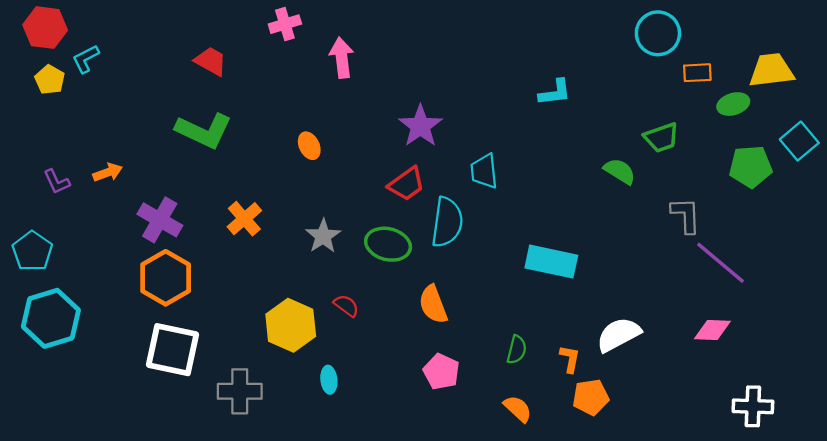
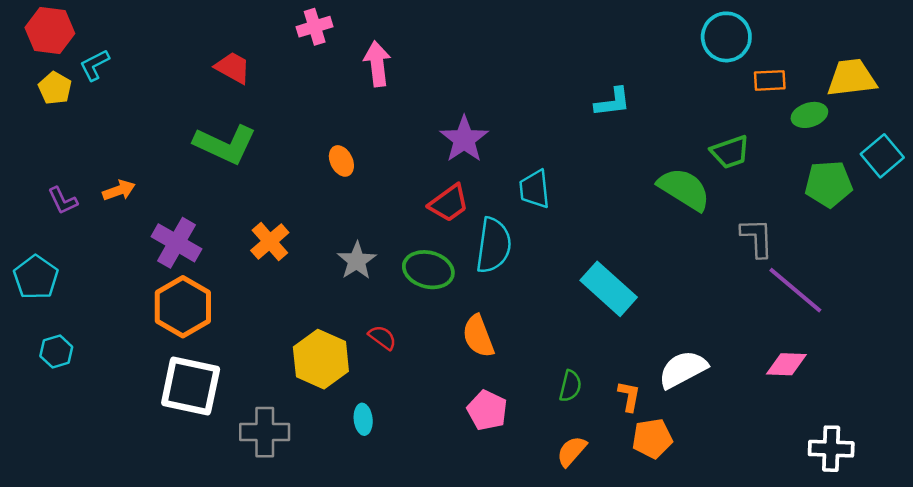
green semicircle: (620, 171) -> (684, 189), size x1.5
cyan rectangle: (551, 262) -> (609, 289), turned 30
cyan hexagon: (51, 318) -> (56, 351), size x0.5
orange semicircle: (518, 409) -> (572, 451), turned -92

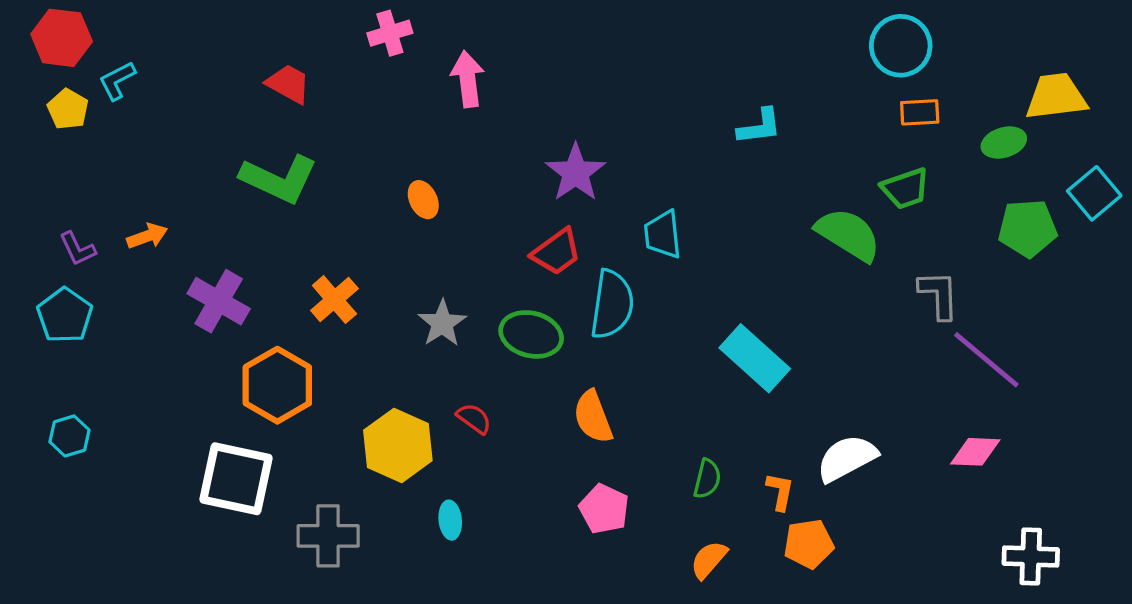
orange rectangle: (770, 80) -> (920, 112), moved
cyan pentagon: (36, 277) -> (65, 315), moved
orange hexagon: (183, 307) -> (277, 385), moved

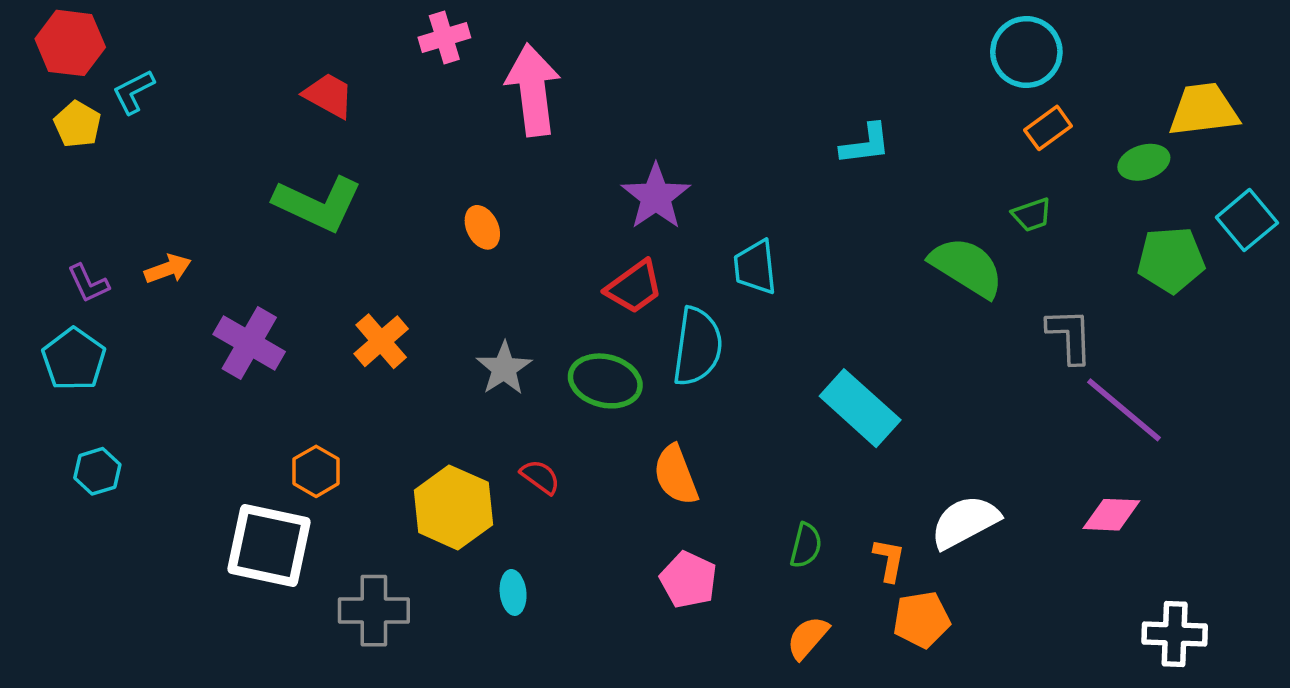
pink arrow: (468, 79) -> (533, 90), size x1.4
orange rectangle: (920, 112) -> (1048, 128), turned -33
green trapezoid: (905, 189) -> (1032, 215), size x0.7
orange hexagon: (277, 385) -> (316, 471), moved, size x0.6
cyan hexagon: (70, 436) -> (97, 471), moved

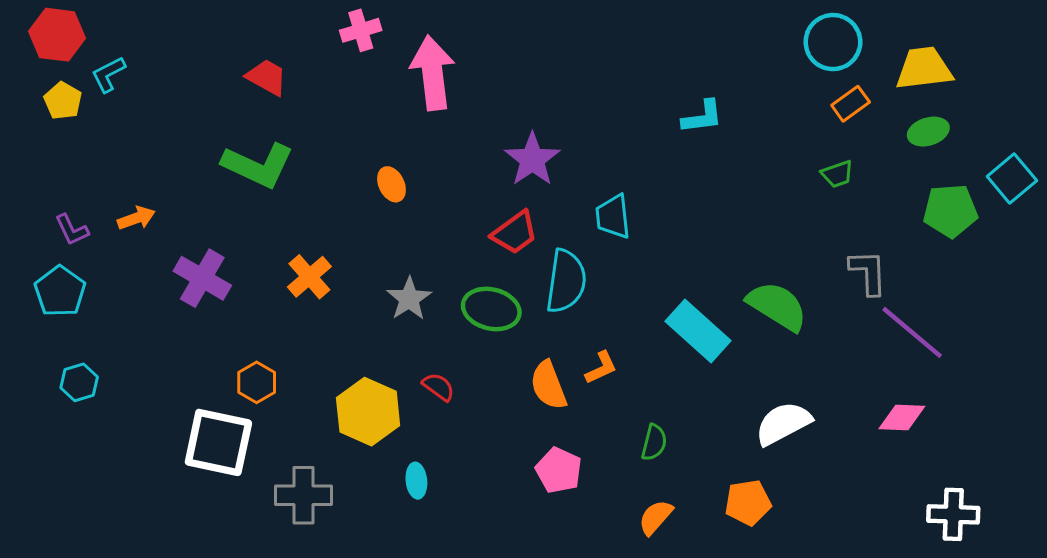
yellow trapezoid: (1204, 110) -> (924, 68), moved
green semicircle: (967, 267) -> (777, 306), moved
orange L-shape: (889, 560) -> (601, 368), moved, turned 54

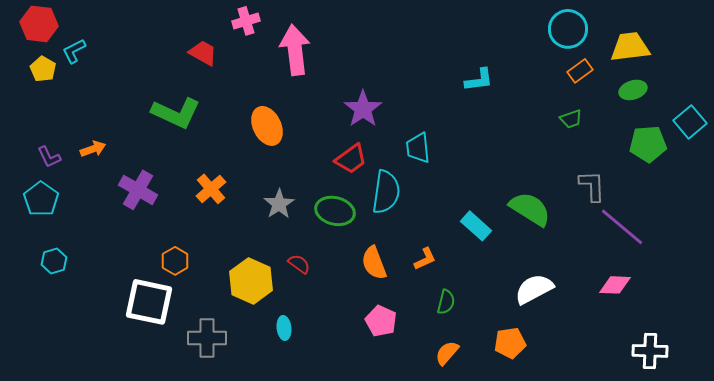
red trapezoid: (267, 77) -> (203, 53), moved
orange ellipse: (391, 184) -> (267, 126), size x1.6
cyan rectangle: (698, 331) -> (476, 226), size x0.7
orange L-shape: (601, 368) -> (425, 259), moved

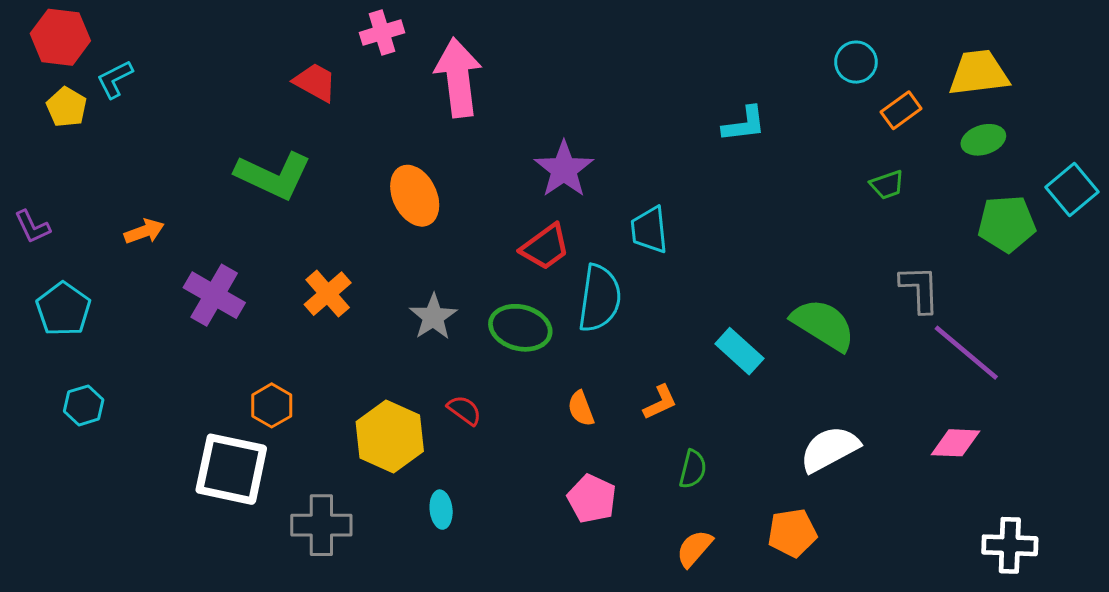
cyan circle: (568, 29) -> (856, 62), moved, size x0.7
purple L-shape: (49, 157) -> (32, 227), moved
orange semicircle: (374, 263) -> (581, 409), size x0.7

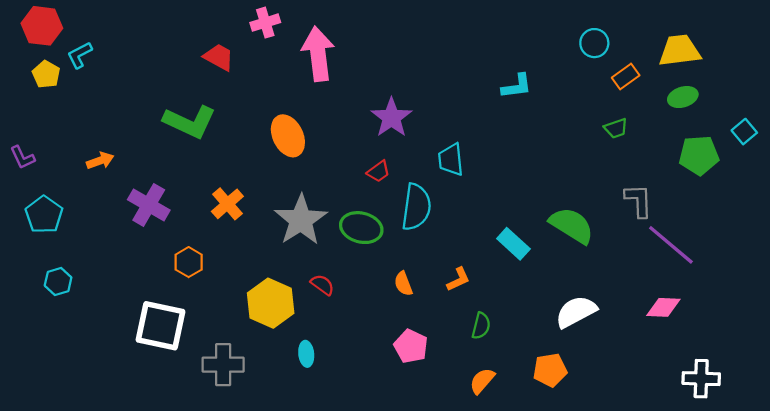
cyan square: (1072, 189) -> (744, 132), size x0.7
red trapezoid: (545, 247) -> (379, 171), size x0.7
gray star: (433, 317) -> (301, 220), size x1.6
orange hexagon: (272, 405) -> (189, 262), moved

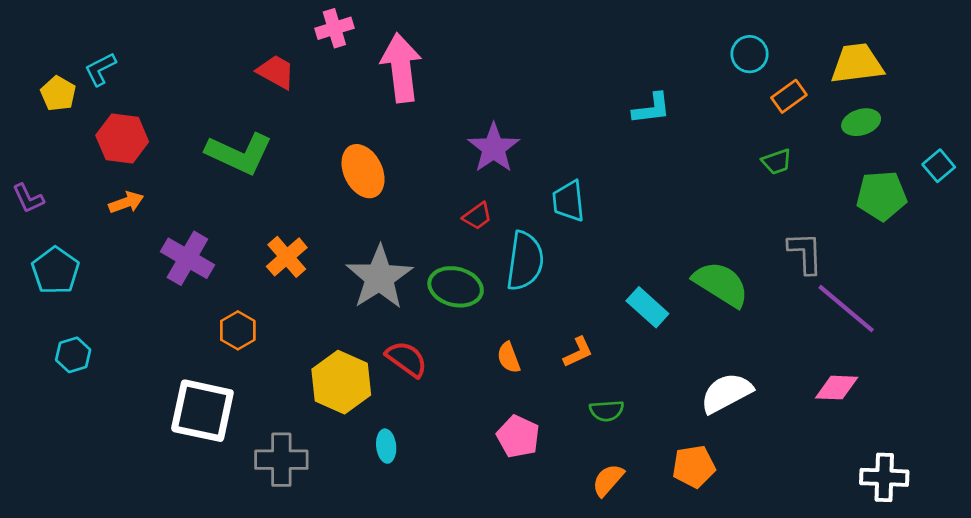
red hexagon: (42, 26) -> (122, 138), moved
red semicircle: (322, 285) -> (407, 359), size x1.4
green semicircle: (481, 326) -> (607, 411), turned 72

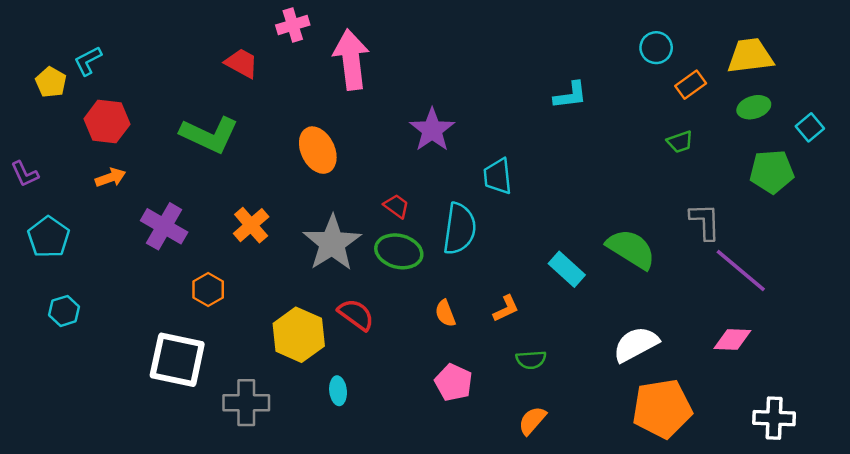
cyan square: (939, 166) -> (810, 127), moved
red trapezoid: (477, 216) -> (396, 206), moved, turned -108
orange pentagon: (694, 466) -> (662, 409), moved, size x1.6

